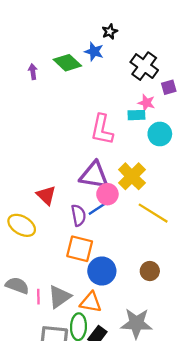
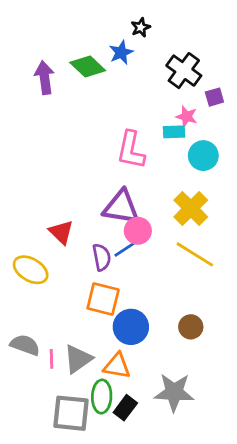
blue star: (94, 52) -> (121, 52), turned 30
purple arrow: (33, 72) -> (45, 78), size x1.6
yellow cross: (132, 176) -> (191, 208), moved

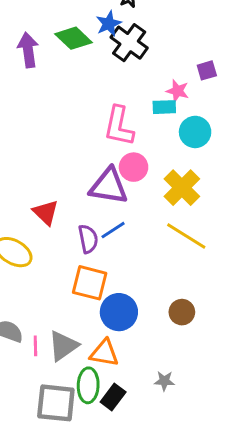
black cross: (184, 71) -> (129, 43), moved
pink circle: (138, 231) -> (134, 167), moved
gray star: (174, 392) -> (164, 381), size x0.5

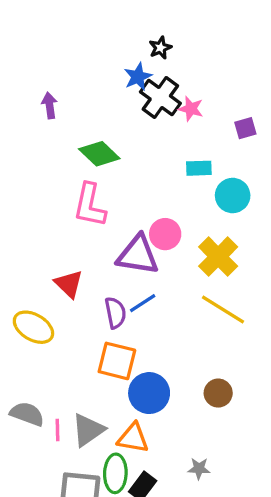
green diamond: (74, 38) -> (99, 154), moved
purple arrow: (28, 50) -> (50, 106), size x0.7
pink star: (177, 91) -> (191, 109), moved
pink L-shape: (119, 126) -> (90, 205), moved

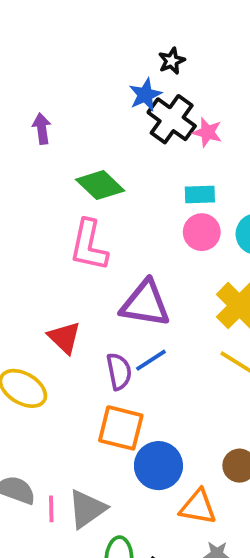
cyan rectangle: (199, 168) -> (200, 194), moved
pink circle: (165, 234) -> (202, 232), moved
orange triangle: (133, 438) -> (198, 507), moved

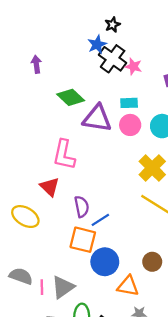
pink L-shape: (89, 245) -> (64, 155), moved
purple triangle: (145, 304) -> (97, 118), moved
blue line: (151, 360) -> (100, 220), moved

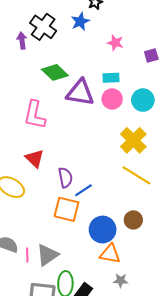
black cross: (113, 59) -> (43, 27), moved
pink L-shape: (64, 155) -> (35, 115), moved
blue circle: (105, 262) -> (103, 230), moved
brown circle: (152, 262) -> (133, 220), moved

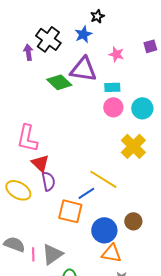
purple square: (151, 55) -> (150, 46), moved
purple triangle: (80, 93) -> (83, 69), moved
pink L-shape: (35, 115) -> (27, 138), moved
yellow line: (137, 175) -> (103, 179), moved
purple semicircle: (65, 178) -> (48, 181), moved

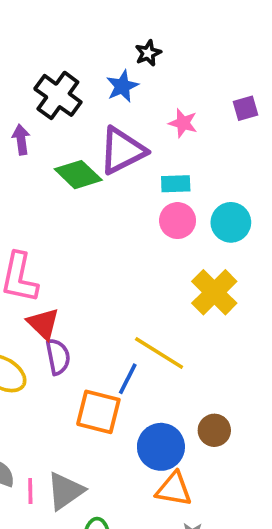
purple arrow: (28, 52) -> (21, 140), moved
purple triangle: (83, 69) -> (122, 151), turned -36
blue line: (86, 193) -> (128, 379), turned -30

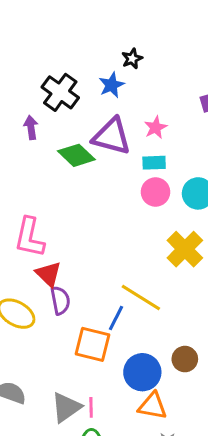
pink star: (183, 123) -> (156, 127), moved, turned 30
purple triangle: (122, 151) -> (112, 136), turned 42
pink line: (30, 491) -> (91, 407), moved

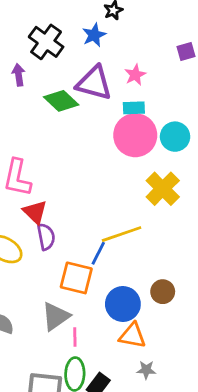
pink circle: (156, 192) -> (135, 135), size x1.6
yellow line: (141, 297) -> (122, 234), turned -51
gray triangle: (66, 407) -> (56, 316), moved

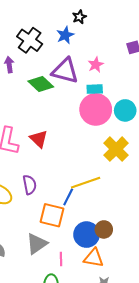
red triangle: (35, 212) -> (39, 139), moved
brown circle: (163, 292) -> (104, 229), moved
pink line: (75, 337) -> (61, 259), moved

